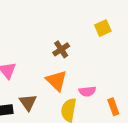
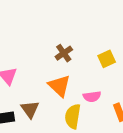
yellow square: (103, 28) -> (107, 59), moved

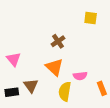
yellow square: (107, 59) -> (91, 18), moved, turned 32

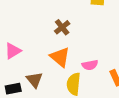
pink triangle: (14, 59) -> (13, 51), turned 42

